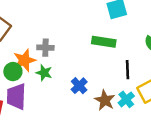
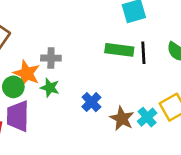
orange star: (24, 60) -> (27, 73), turned -30
black line: (127, 70) -> (143, 53), moved

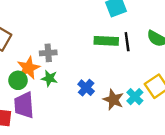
orange star: (27, 73) -> (28, 68), turned 30

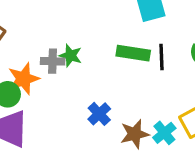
green star: (49, 78) -> (71, 56), moved
brown star: (113, 100) -> (135, 134), turned 30

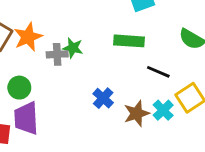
black line: (161, 57) -> (158, 72), moved, turned -60
orange star: (24, 79) -> (28, 37), moved

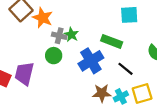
orange star: (28, 37) -> (43, 18), turned 30
green circle: (19, 88) -> (54, 56), moved
blue cross: (103, 98) -> (91, 61), moved, size x1.6

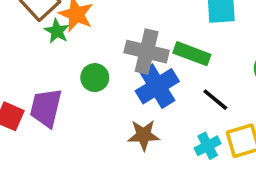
green star: (71, 35) -> (57, 31), moved
gray cross: (59, 36) -> (147, 52), moved, size x1.6
brown star: (102, 93) -> (144, 135), moved

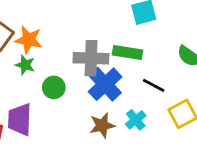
green star: (57, 31) -> (25, 65), moved
cyan cross: (208, 146) -> (136, 120), moved

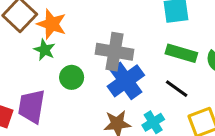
green rectangle: (128, 53) -> (181, 53), moved

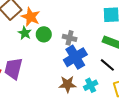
gray cross: (114, 52) -> (70, 38), size x0.6
green circle: (72, 77) -> (44, 34), moved

